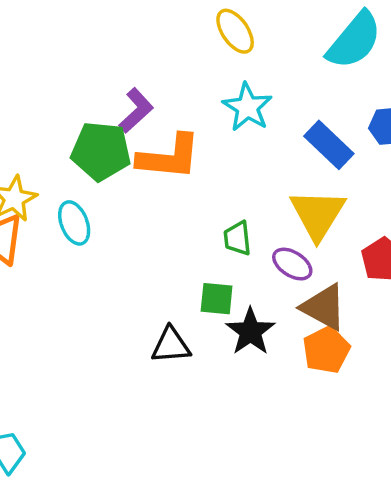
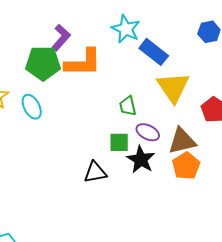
blue rectangle: (329, 145) -> (154, 52), moved
purple ellipse: (292, 264) -> (148, 132), moved
brown triangle: (324, 307) -> (182, 141), turned -36

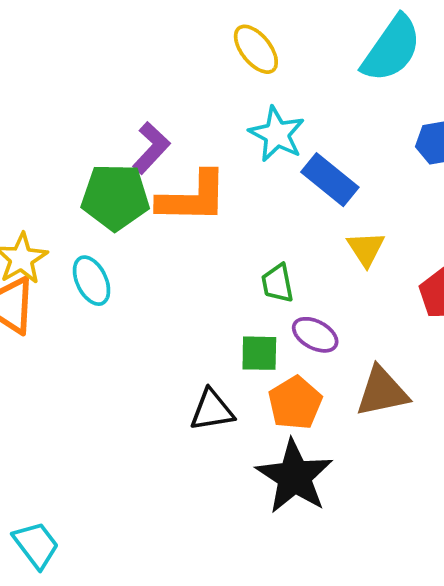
yellow triangle: (173, 87) -> (366, 249), size x0.6
brown triangle: (182, 141) -> (382, 392), moved
black star: (141, 160) -> (294, 477), moved, size x1.4
orange pentagon: (186, 166) -> (295, 403), moved

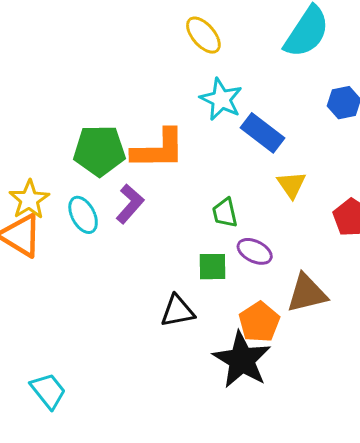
purple L-shape: (151, 148) -> (130, 204), moved
orange pentagon: (295, 403) -> (259, 322), moved
cyan trapezoid: (36, 545) -> (48, 391), moved

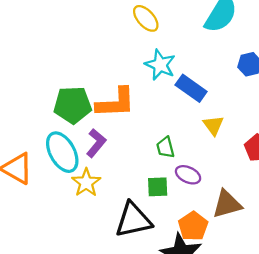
yellow star: (29, 200) -> (86, 183), moved
cyan ellipse: (83, 215) -> (62, 152), size x1.5
black triangle: (178, 311) -> (133, 220), size x1.5

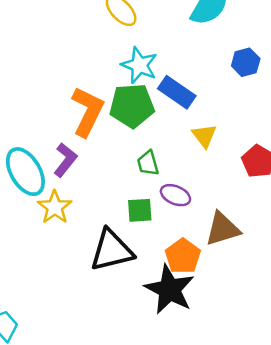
orange L-shape: (116, 103) -> (87, 111), turned -60
green pentagon: (73, 105) -> (132, 106), moved

